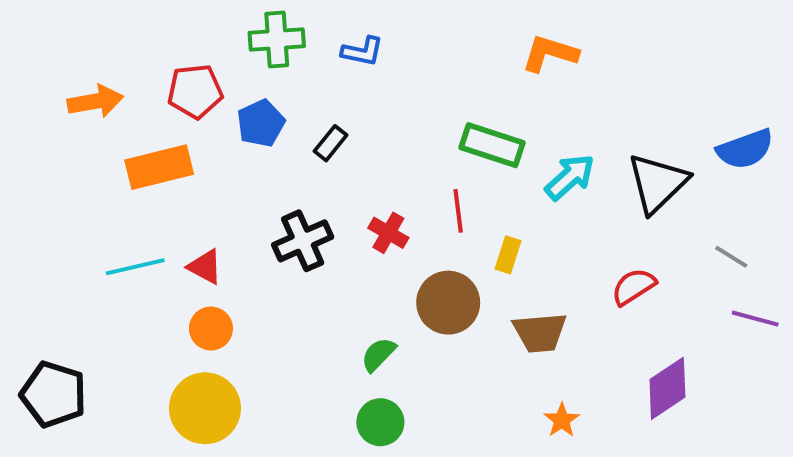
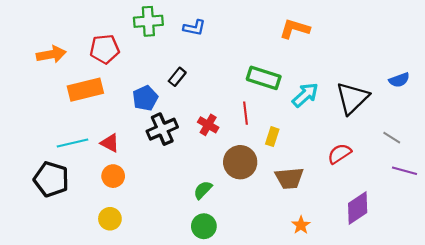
blue pentagon: (261, 123) -> (145, 98), moved
blue semicircle: (745, 149) -> (399, 80), size x0.7
black pentagon: (53, 394) -> (51, 179), moved
yellow circle: (205, 408) -> (110, 219), size x0.6

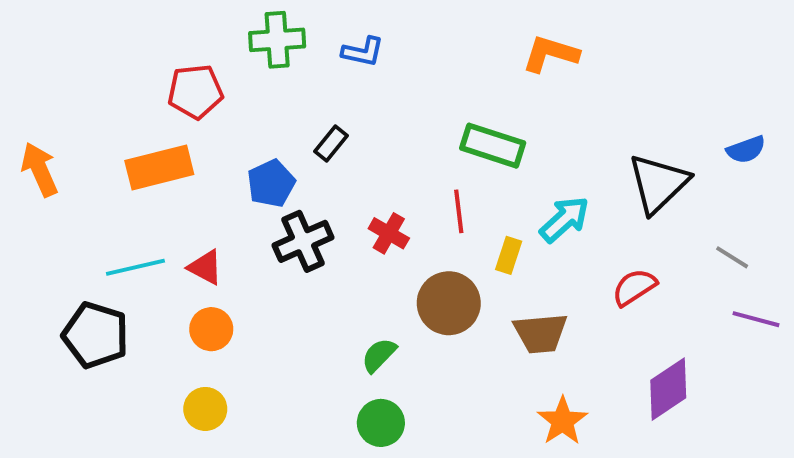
orange arrow: (51, 54) -> (40, 169), moved, turned -104
cyan arrow: (305, 95) -> (564, 219), moved
orange star: (301, 225) -> (562, 421), size x1.4

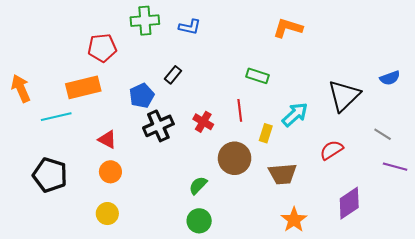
green rectangle: (493, 146) -> (257, 76), size x0.7
cyan line: (135, 267) -> (56, 117), moved

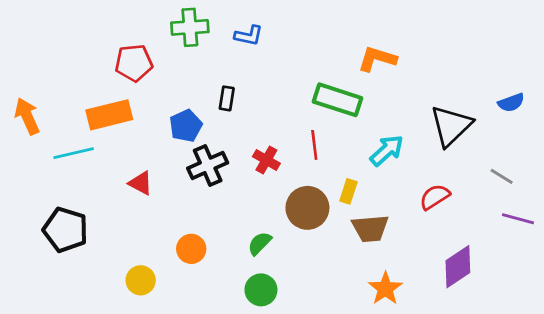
orange L-shape: (288, 28) -> (377, 59), moved
black rectangle: (173, 75) -> (227, 98), turned -30
green rectangle: (257, 76) -> (338, 100), size x1.6
yellow rectangle: (266, 133) -> (348, 191), moved
orange circle: (110, 172) -> (191, 249), moved

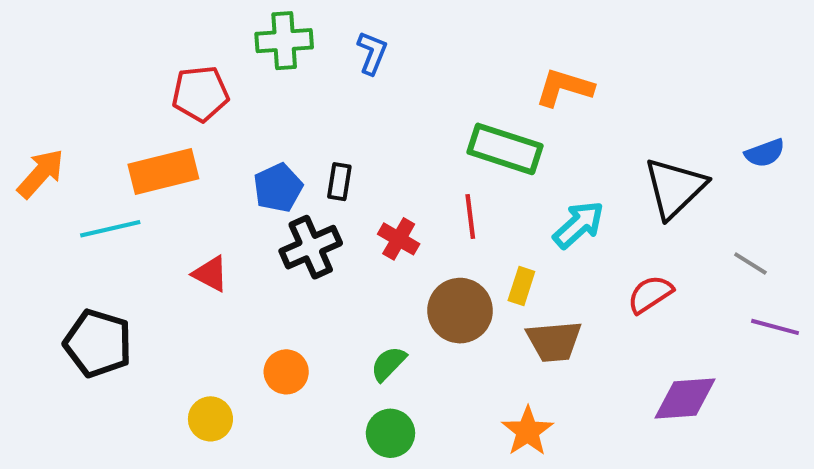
blue L-shape: (249, 36) -> (372, 53), turned -80
black rectangle: (227, 98) -> (339, 182), moved
orange arrow: (27, 116) -> (41, 174), turned 66
purple diamond: (458, 267) -> (685, 399), turned 30
orange star: (385, 289) -> (528, 431), moved

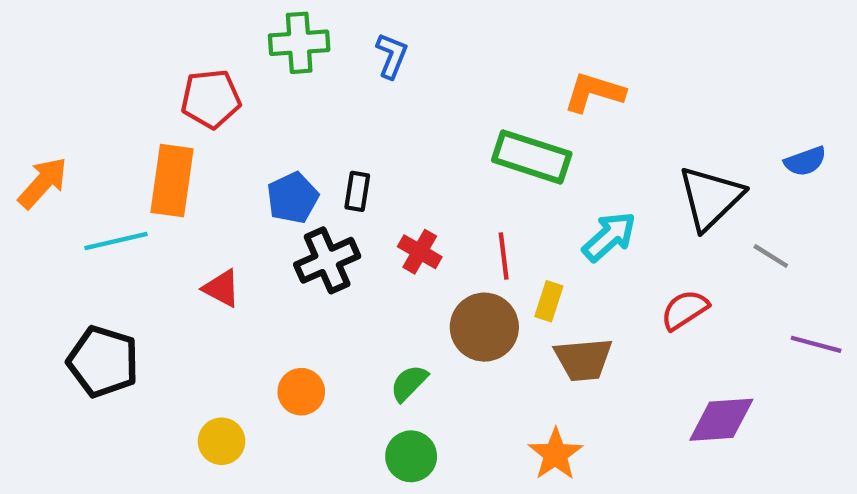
orange rectangle: (163, 171) -> (172, 181), turned -68
red line: (470, 216) -> (504, 256), moved
gray line: (750, 264) -> (771, 256), moved

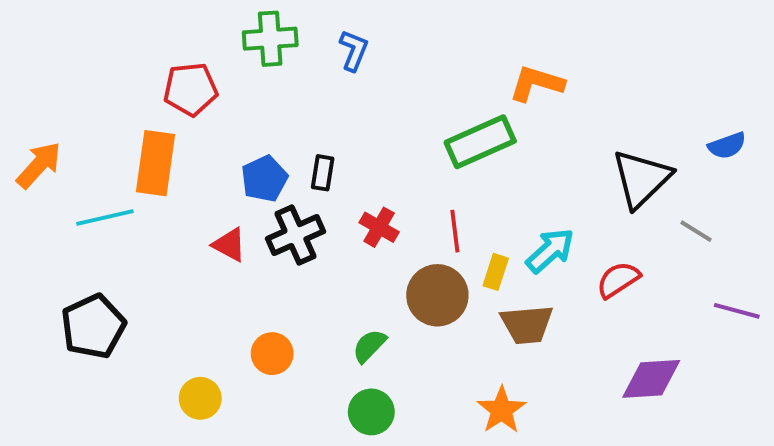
green rectangle: (532, 157) -> (480, 142), turned -42
cyan arrow: (609, 237) -> (550, 251), moved
red triangle: (222, 288) -> (229, 245), moved
black pentagon: (103, 362) -> (93, 326), turned 30

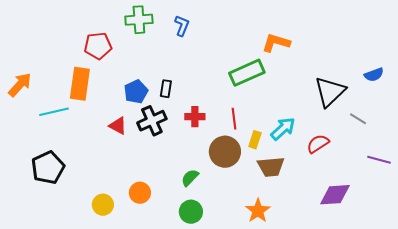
red cross: (379, 227) -> (195, 117), turned -30
orange circle: (272, 354) -> (140, 193), moved

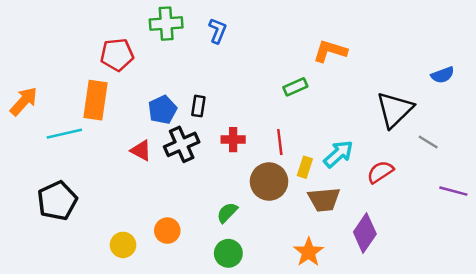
green rectangle: (247, 73) -> (295, 87), size x0.6
blue semicircle: (374, 75) -> (443, 75), moved
purple diamond: (335, 195) -> (365, 233), moved, turned -52

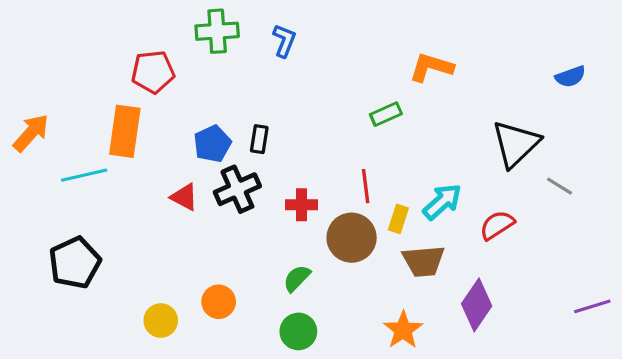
blue semicircle: (443, 75) -> (570, 77), moved
red cross: (233, 140) -> (301, 205), moved
purple line: (453, 191) -> (592, 306), moved, turned -32

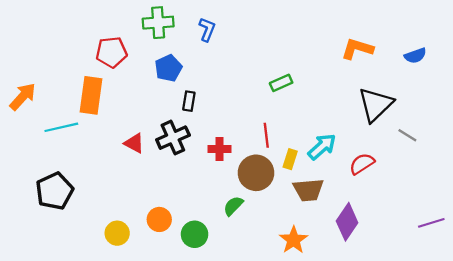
orange L-shape: (431, 67) -> (357, 49), moved
blue pentagon: (212, 144) -> (168, 68), moved
green semicircle: (297, 278) -> (233, 206), moved
green circle: (298, 331) -> (195, 234), moved

